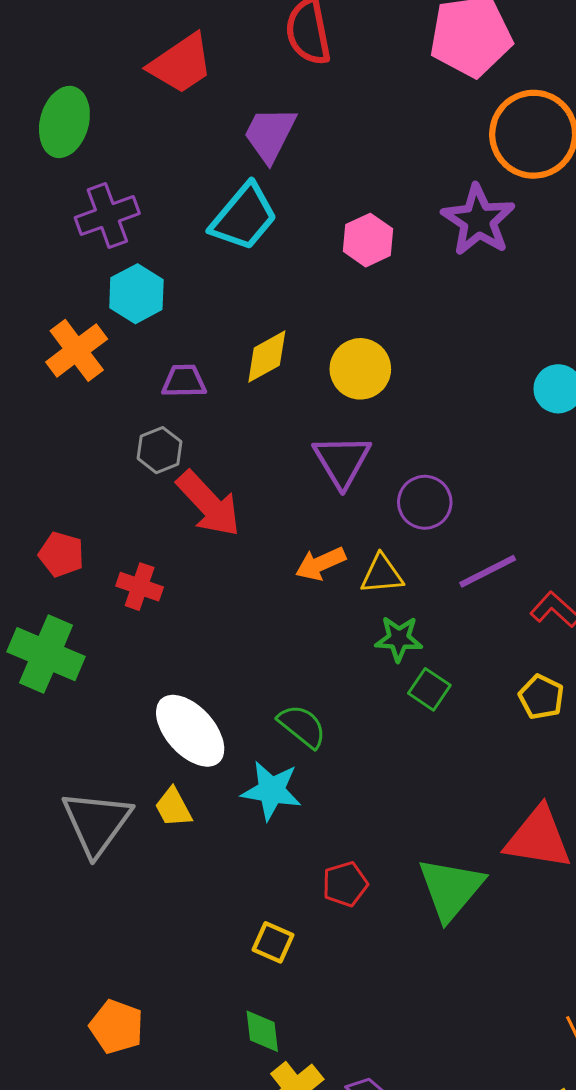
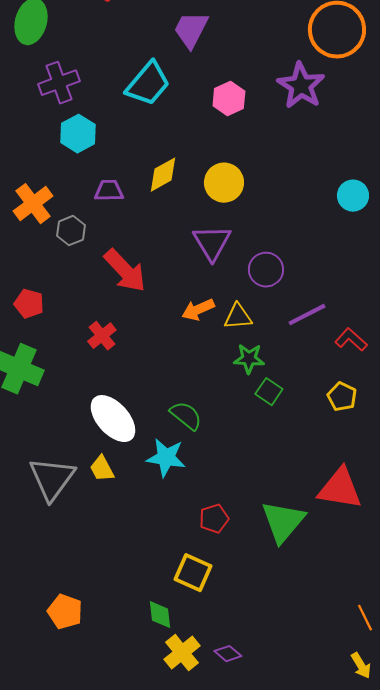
purple trapezoid: (270, 134) -> (191, 30), moved
orange cross: (77, 350) -> (33, 204), moved
gray hexagon: (159, 450) -> (71, 231), moved
red cross: (140, 587) -> (102, 336), moved, turned 32
yellow square: (273, 942) -> (193, 573), moved, size x1.4

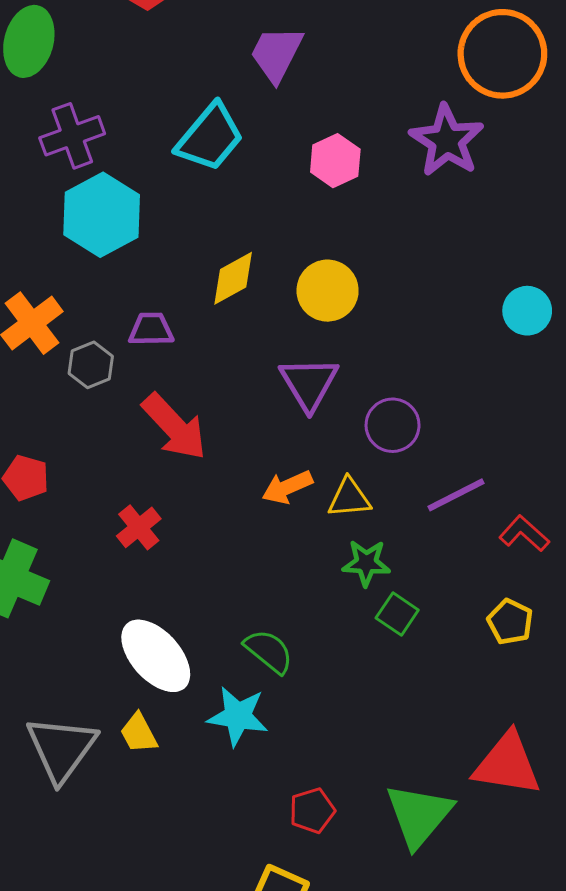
cyan hexagon: (78, 134) -> (102, 215), size x1.4
purple trapezoid: (109, 191) -> (151, 329), moved

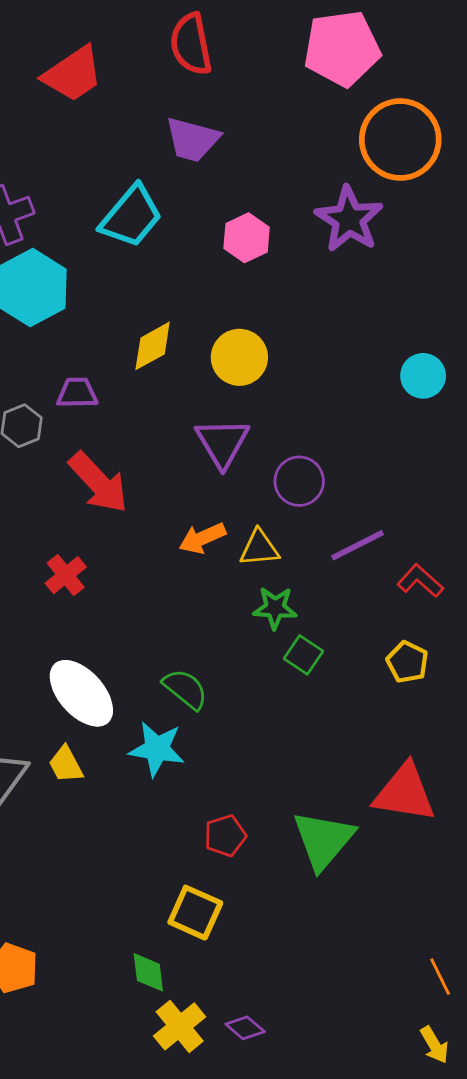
purple trapezoid: (276, 54) -> (192, 140), turned -102

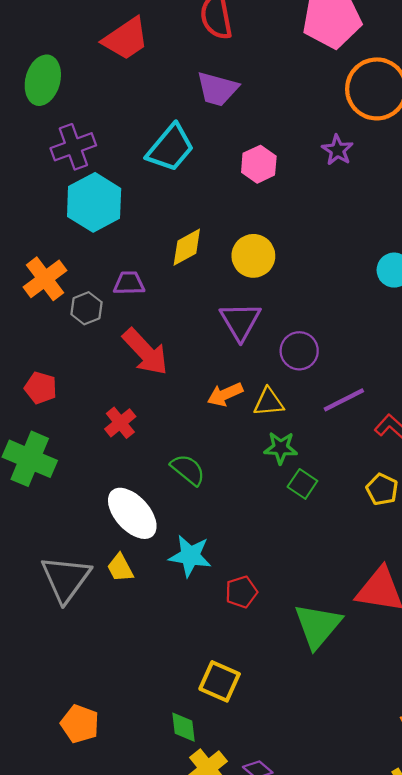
purple star: (349, 219) -> (337, 150), size x0.6
green semicircle: (185, 689) -> (188, 470), moved
red pentagon: (225, 836) -> (241, 592), moved

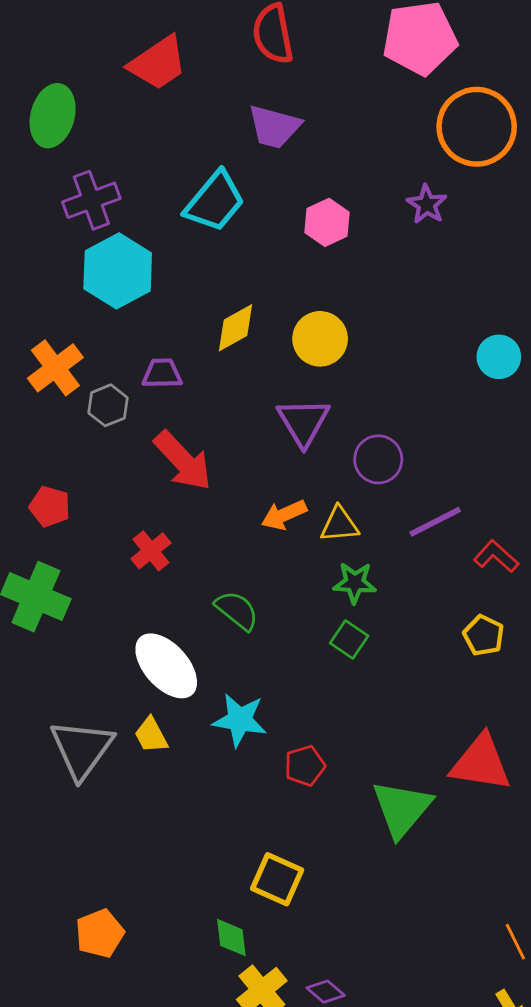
green square: (302, 484) -> (349, 640), moved
orange pentagon: (80, 724) -> (100, 933), turned 30

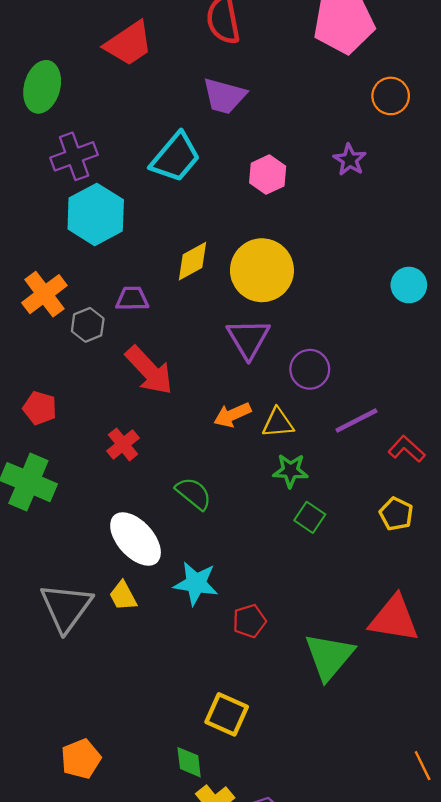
orange circle: (477, 127) -> (391, 96), size x0.6
yellow circle: (320, 339) -> (262, 270), size x1.4
green square: (349, 640) -> (310, 517), moved

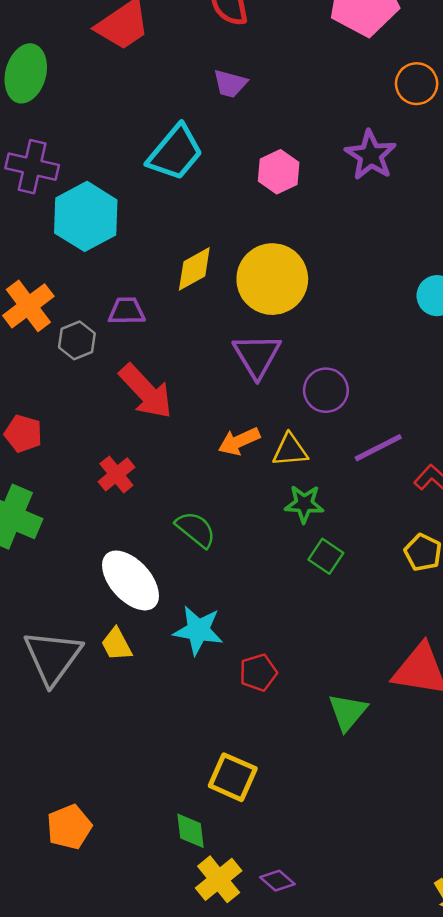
purple trapezoid: (224, 96) -> (230, 84), size x0.7
purple cross: (74, 156) -> (32, 167), moved, turned 33
purple star: (350, 160) -> (371, 155), size x1.4
green triangle: (329, 656) -> (348, 712), size x0.7

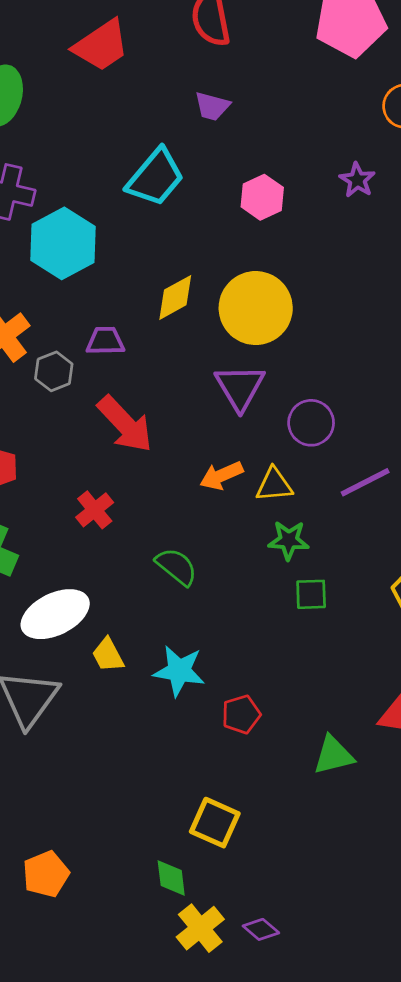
purple star: (371, 155) -> (357, 180), size x0.7
green square: (326, 556) -> (311, 594), turned -36
white ellipse: (130, 580) -> (55, 614), moved, turned -74
yellow trapezoid: (116, 644) -> (108, 655), moved
green triangle: (348, 712) -> (334, 755), turned 36

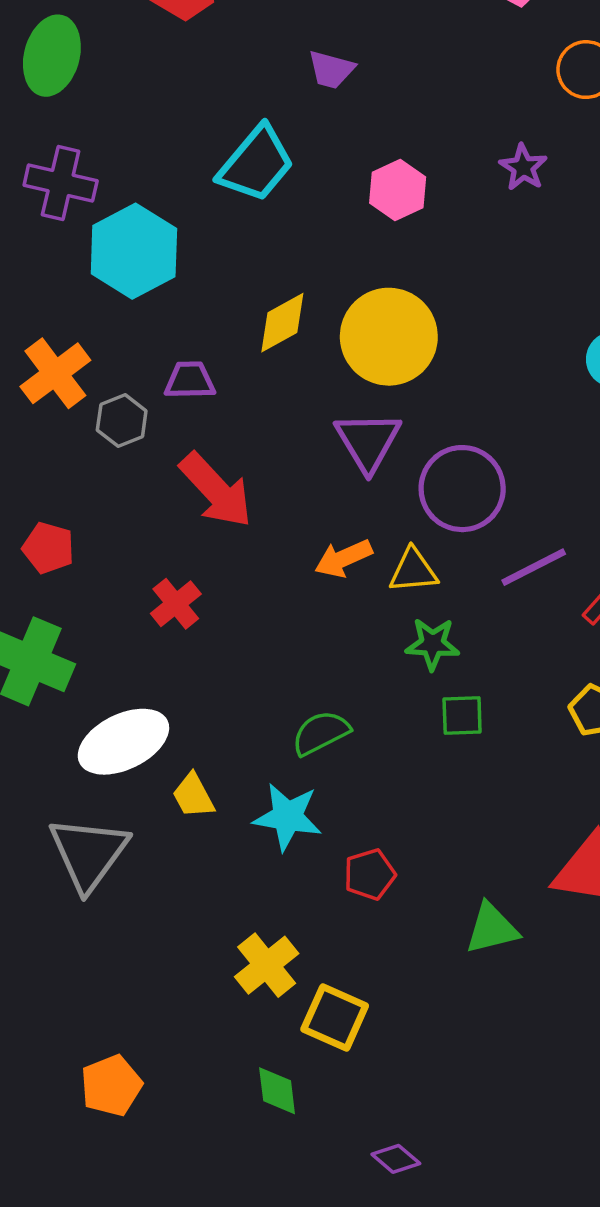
purple circle: (311, 423) -> (462, 489), size x1.4
green semicircle: (177, 567) -> (321, 733), moved, turned -66
yellow cross: (200, 928) -> (267, 965), moved

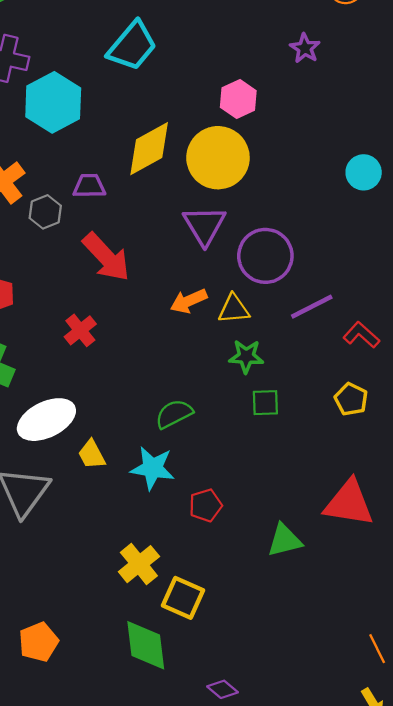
pink hexagon: (398, 190) -> (238, 99), moved
yellow diamond: (282, 323) -> (149, 149), size x1.4
green diamond: (277, 1091) -> (146, 645), size x1.6

